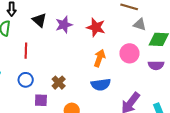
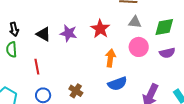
purple star: (64, 25) -> (68, 33), turned -30
gray triangle: (140, 25) -> (135, 22), moved
red star: (96, 27) -> (100, 29), turned 30

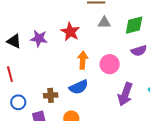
pink circle: (139, 47) -> (110, 64), moved
blue semicircle: (117, 84) -> (79, 87), moved
brown cross: (76, 91) -> (51, 95), turned -32

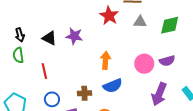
red star: (70, 32) -> (109, 16), moved
purple semicircle: (139, 51) -> (167, 61), moved
orange arrow: (83, 60) -> (106, 60), moved

